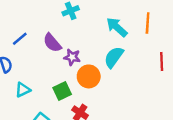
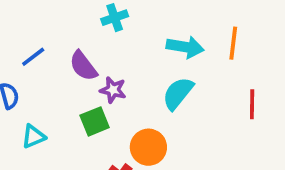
cyan arrow: (117, 27) -> (185, 47), turned 145
orange circle: (89, 76) -> (148, 147), moved
green square: (62, 91) -> (95, 121), moved

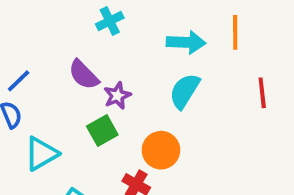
blue line: (33, 57) -> (19, 81), moved
purple star: (113, 90) -> (117, 96), turned -30
cyan triangle: (33, 136) -> (41, 154), size x1.4

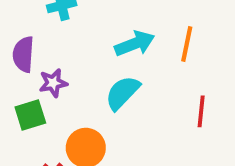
cyan arrow: (186, 42) -> (135, 44), turned -36
purple semicircle: (84, 75) -> (23, 54), turned 36

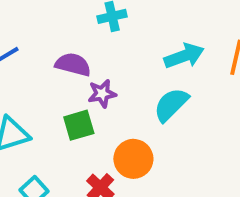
purple semicircle: (23, 54) -> (73, 64), turned 100

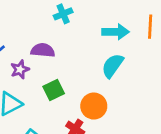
cyan arrow: (184, 56) -> (116, 32), turned 30
purple star: (102, 94) -> (20, 69), moved

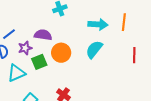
green square: (54, 90) -> (39, 62), moved
orange circle: (94, 106) -> (61, 53), moved

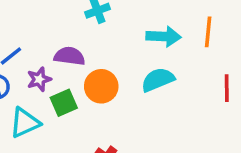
cyan semicircle: (94, 49) -> (158, 80), turned 30

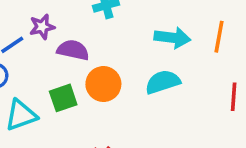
purple star: (39, 79) -> (42, 27), moved

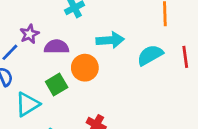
cyan arrow: (172, 38) -> (110, 40), moved
cyan semicircle: (163, 82) -> (150, 55), moved

